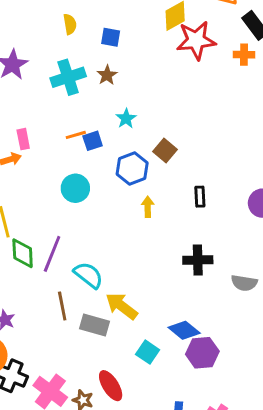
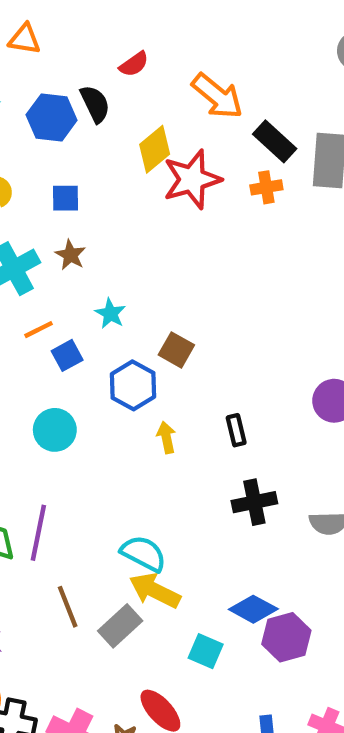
orange line: (76, 135) -> (38, 330), moved
black rectangle: (200, 197) -> (236, 430), moved
cyan semicircle: (88, 275) -> (144, 553), moved
gray rectangle: (94, 325) -> (120, 626), turned -48

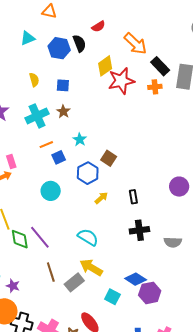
yellow arrow: (166, 437) -> (101, 198), turned 56
purple line: (38, 533) -> (40, 237), turned -55
cyan semicircle: (144, 553) -> (88, 237), moved

